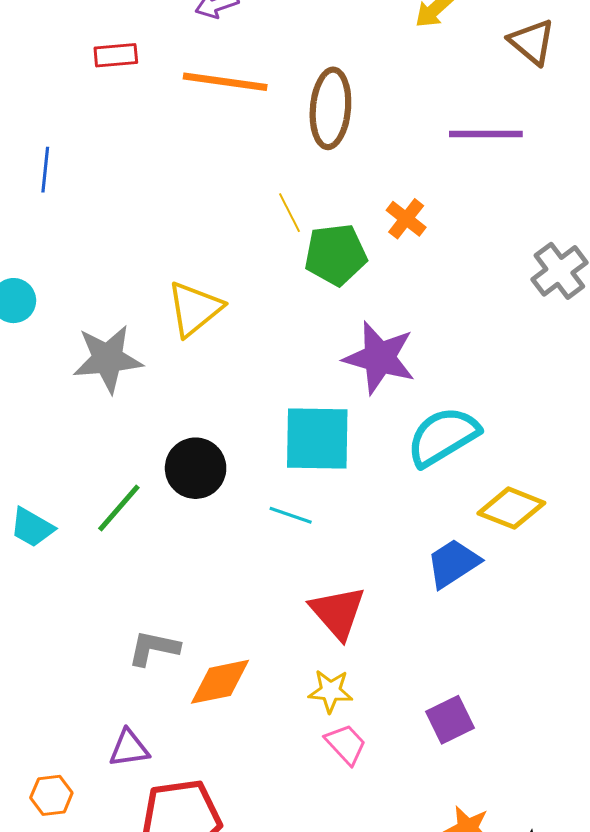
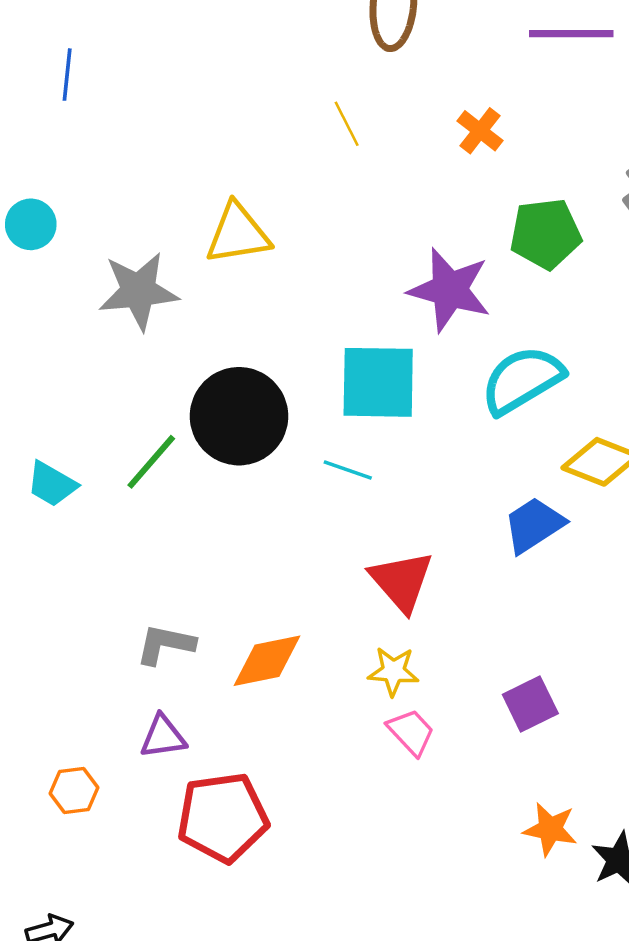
green pentagon: (336, 255) -> (545, 234), moved
yellow triangle: (195, 309) -> (238, 234), turned 30
black circle: (196, 468) -> (239, 416), size x1.4
gray L-shape: (154, 648) -> (165, 644), moved

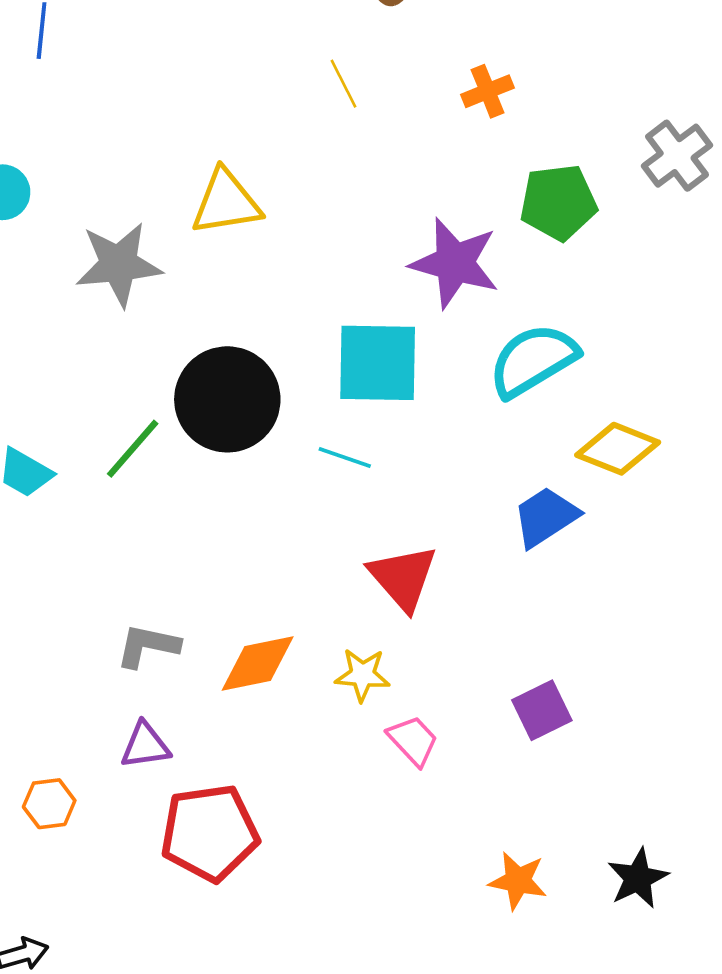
orange cross: (480, 131) -> (488, 91), turned 30
yellow star: (393, 671) -> (362, 675), moved
orange star: (550, 829) -> (518, 881), moved

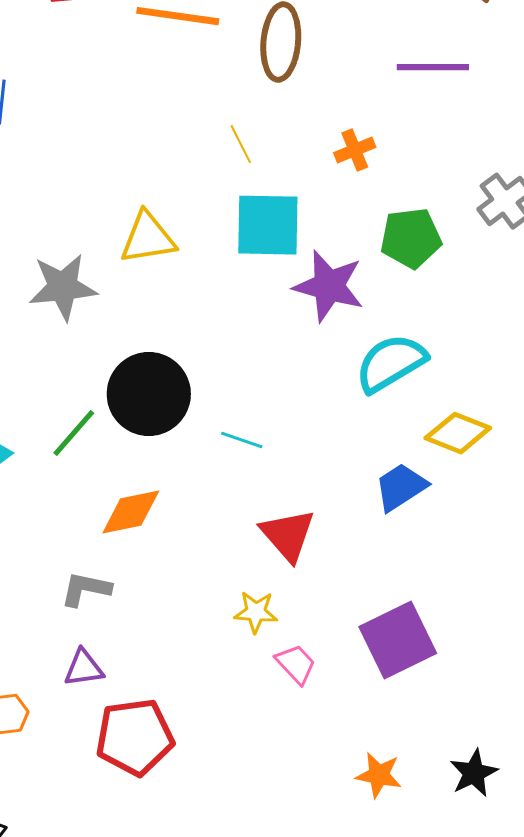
cyan square: (378, 363) -> (268, 225), moved
orange diamond: (258, 663) -> (131, 512), moved
purple square: (542, 710) -> (398, 640), size x1.6

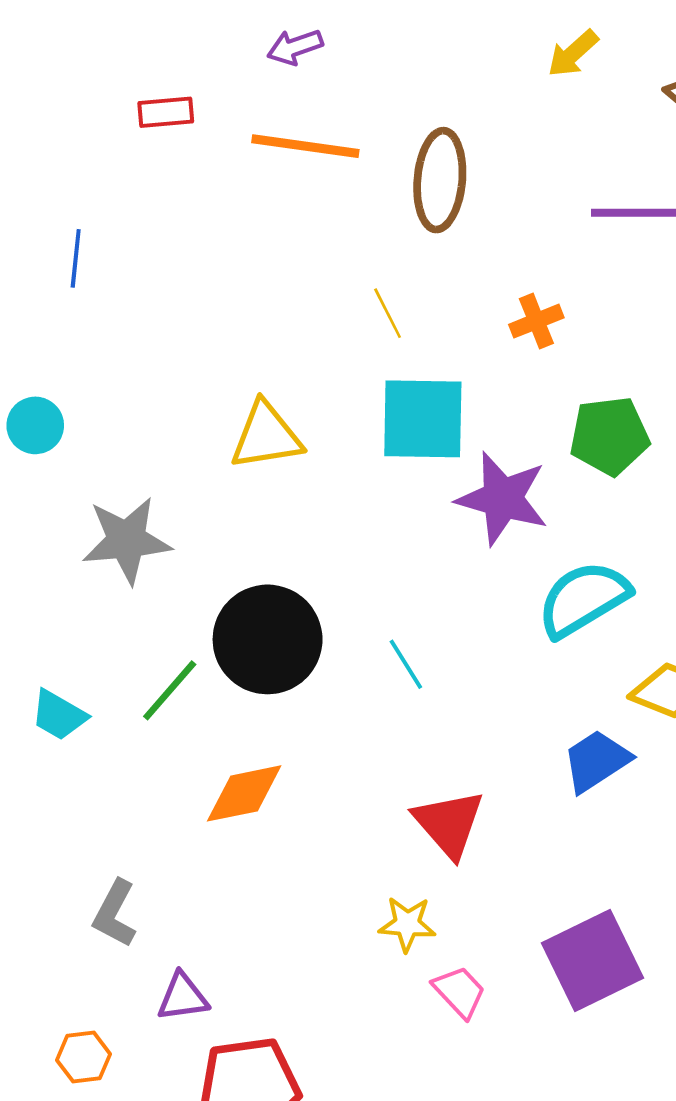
gray star: (63, 287) -> (127, 540), moved
cyan line: (242, 440) -> (406, 664), moved, turned 39
gray L-shape: (86, 589) -> (115, 913), moved, turned -74

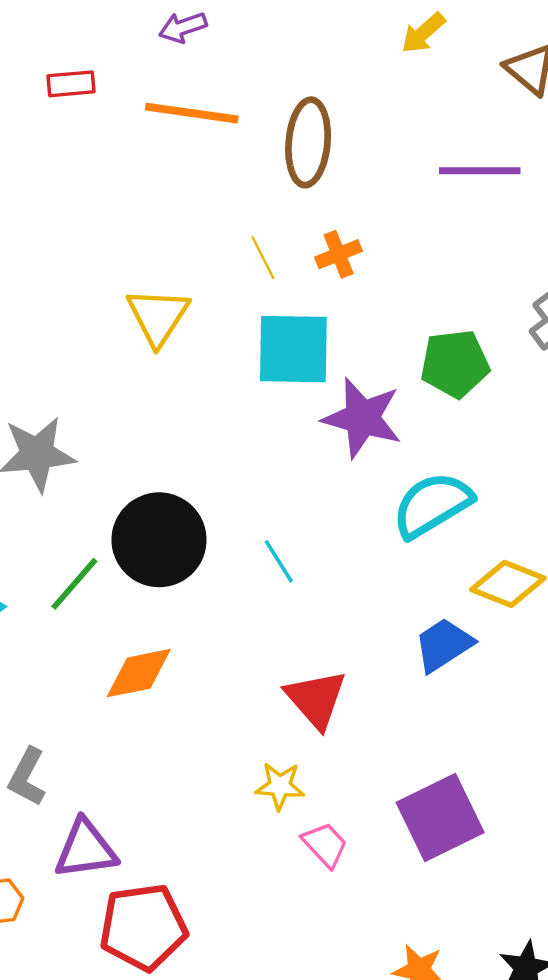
orange cross: (536, 321) -> (339, 254), moved
yellow triangle: (266, 436) -> (158, 316), moved, turned -48
purple triangle: (183, 997) -> (86, 849), size x1.4

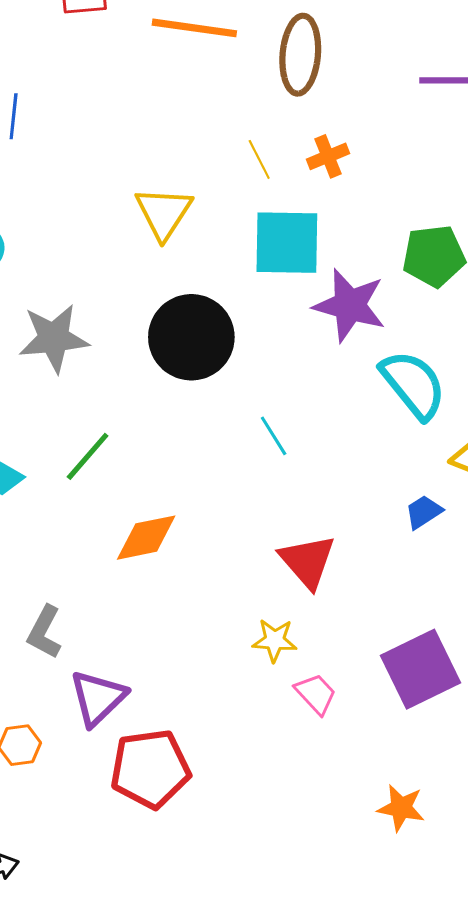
cyan semicircle: (432, 505) -> (413, 384), turned 82
black circle: (159, 540) -> (191, 337), moved
blue trapezoid: (444, 645) -> (424, 512), size x0.7
purple triangle: (86, 849) -> (98, 698), turned -36

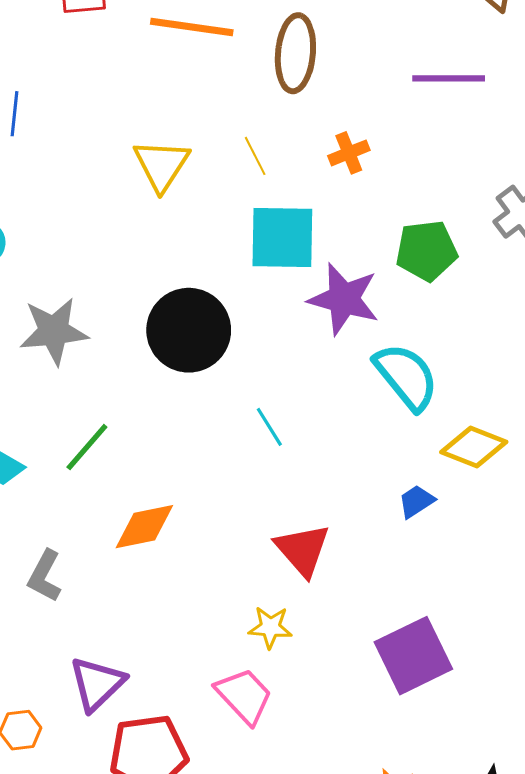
orange cross: (328, 156) -> (349, 153), moved
yellow triangle: (164, 213) -> (161, 165), moved
gray L-shape: (44, 632) -> (45, 576), moved
pink trapezoid: (316, 694) -> (244, 696), moved, size x1.4

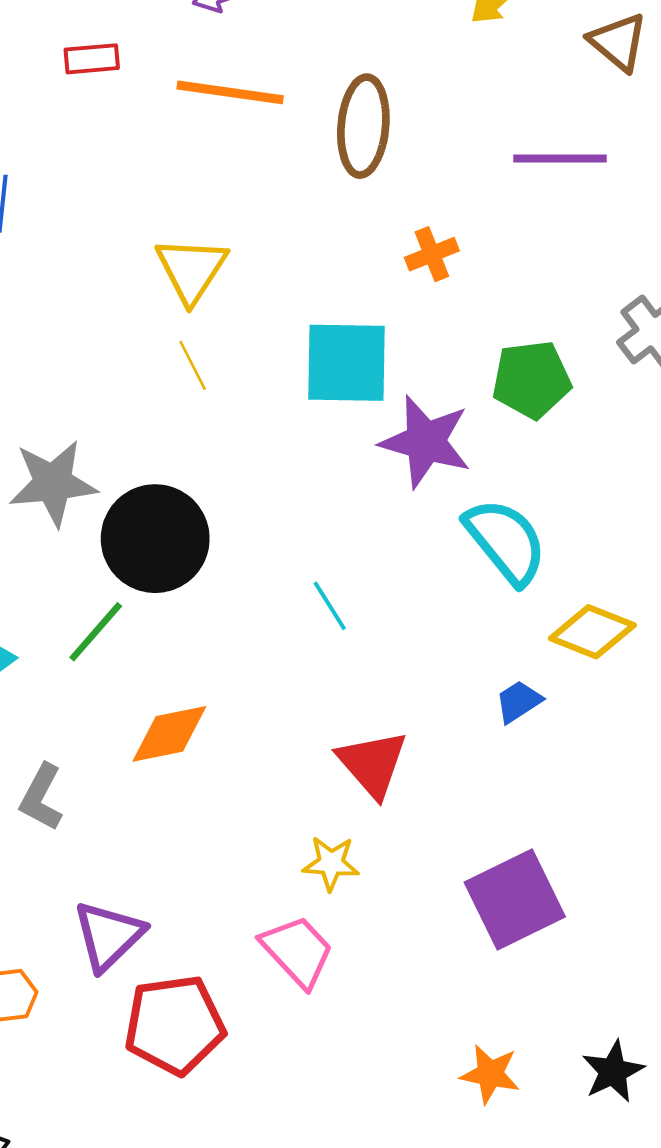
yellow line: (255, 156) -> (193, 365), moved
black circle: (189, 330) -> (155, 539), moved

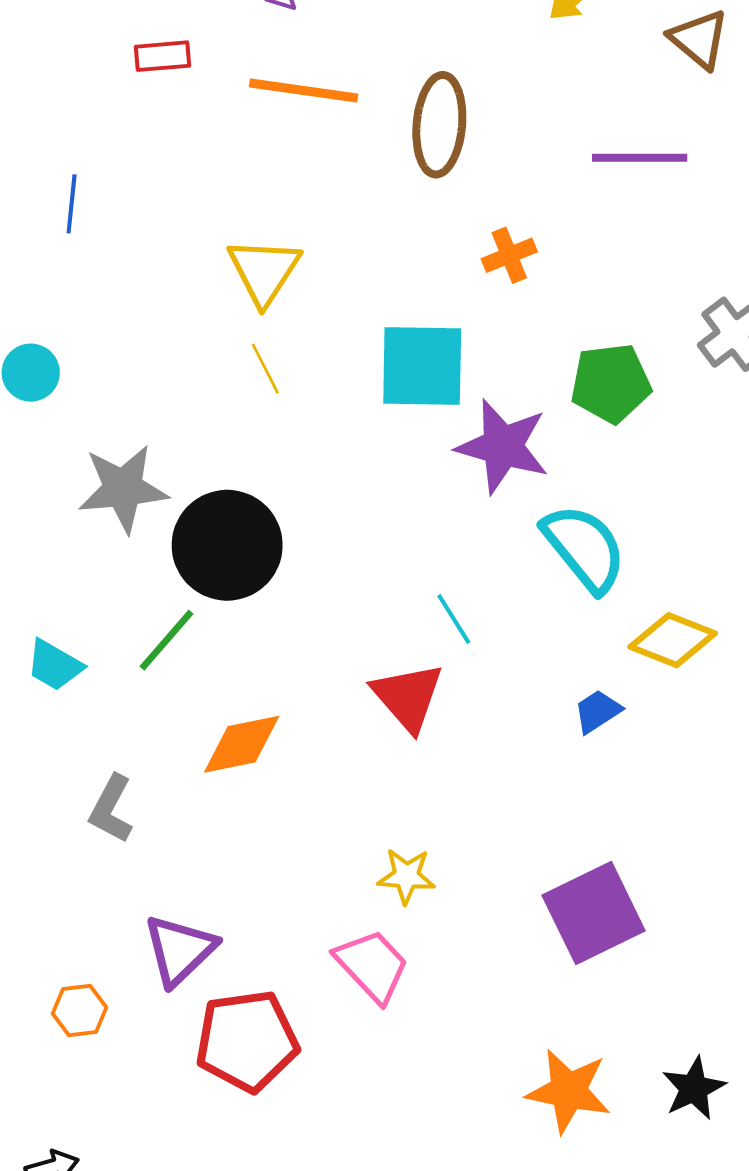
cyan line: (330, 606) -> (454, 619), moved
red triangle: (372, 764) -> (408, 697), moved
orange star: (490, 1074) -> (569, 1091), size x1.4

